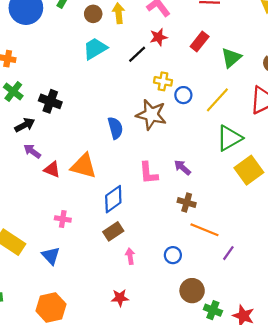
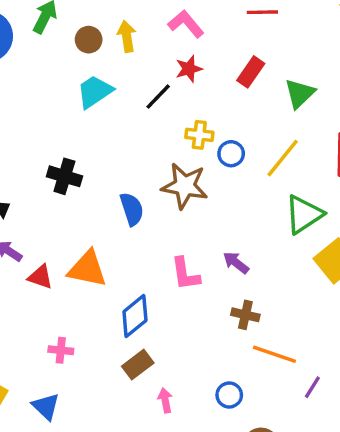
black cross: (50, 101) -> (64, 176), moved

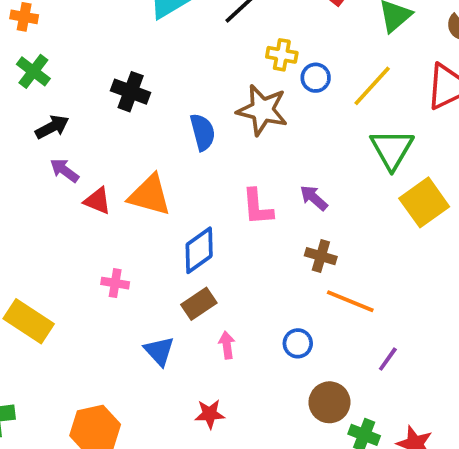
green triangle: (304, 214) -> (392, 149), turned -30
purple line: (312, 387) -> (388, 359), moved
blue triangle: (46, 406) -> (159, 351), moved

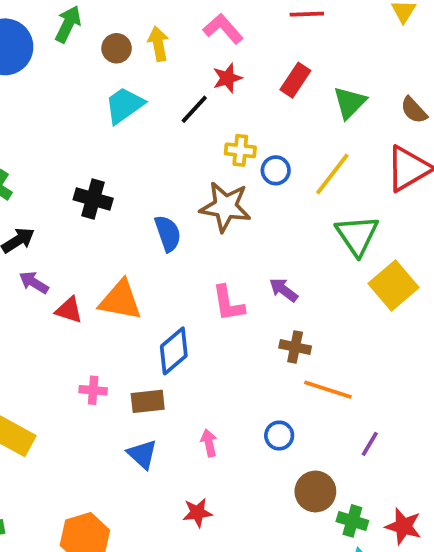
brown rectangle: (199, 304) -> (148, 401), moved, turned 32

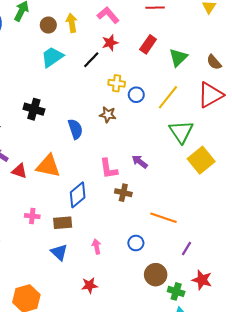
brown star: (225, 207) -> (108, 115), size x0.6
brown cross: (295, 347) -> (123, 193), moved
red star: (403, 526) -> (202, 280), moved

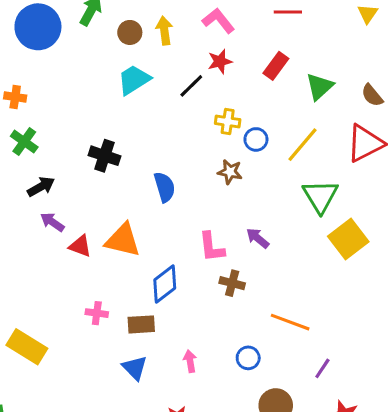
brown star: (108, 115) -> (230, 172), moved

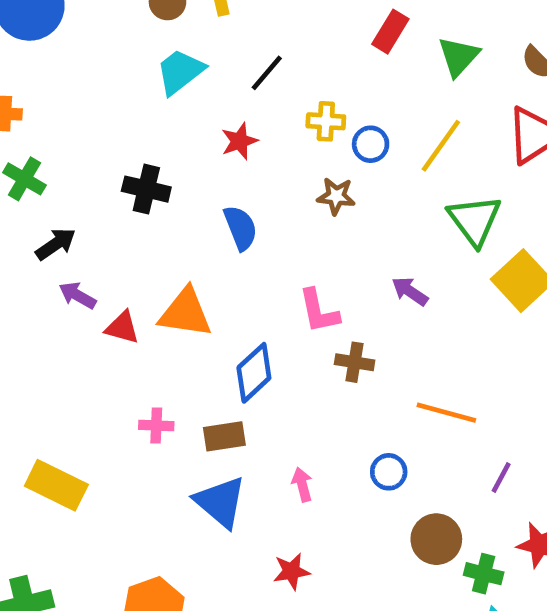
red star: (220, 61) -> (239, 141), moved
purple arrow: (258, 238) -> (410, 291), moved
blue triangle: (135, 368) -> (220, 502), size x1.4

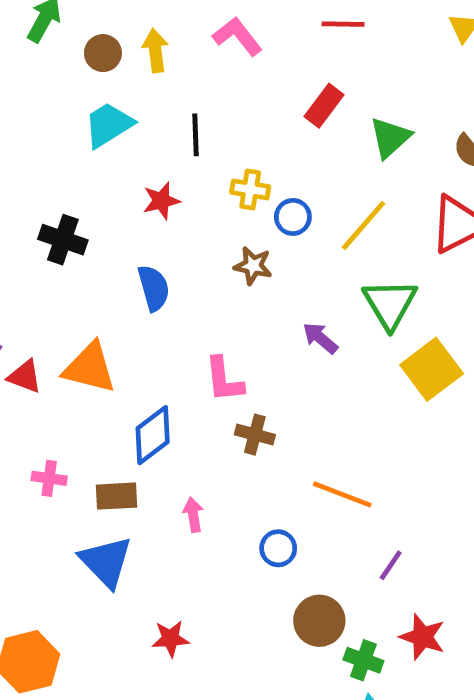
black line: (267, 73) -> (196, 135), turned -48
purple arrow: (410, 291) -> (320, 338), moved
pink arrow: (302, 485) -> (193, 515), moved

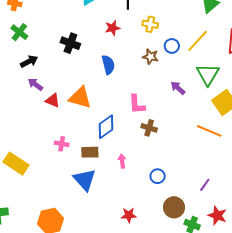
blue circle: (293, 217) -> (172, 46), moved
orange line: (342, 494) -> (209, 131), moved
red star: (170, 639) -> (129, 215), moved

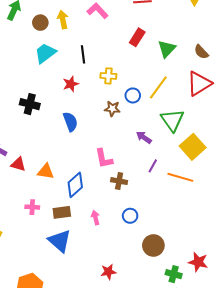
orange triangle: (80, 98) -> (46, 171), moved, size x0.7
blue circle: (158, 176) -> (130, 216), moved
purple line: (205, 185) -> (153, 166), moved
brown circle: (174, 207) -> (153, 245), moved

